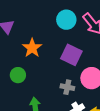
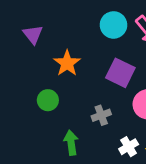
gray cross: (67, 87) -> (101, 115), moved, turned -32

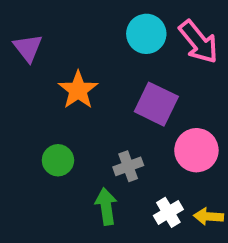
green circle: (48, 100) -> (58, 160), moved
green arrow: (71, 143) -> (106, 206), moved

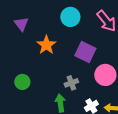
cyan circle: (146, 34) -> (70, 17), moved
green circle: (58, 160) -> (22, 82), moved

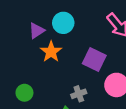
cyan circle: (70, 17) -> (63, 23), moved
purple triangle: (21, 24) -> (37, 31), moved, turned 35

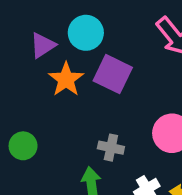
purple square: (94, 59) -> (113, 74), moved
gray cross: (79, 94) -> (111, 148), turned 32

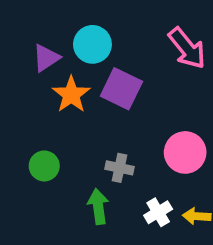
green circle: (23, 146) -> (44, 166), moved

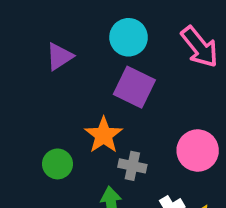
cyan circle: (92, 44) -> (129, 37), moved
orange star: (71, 95) -> (104, 135), moved

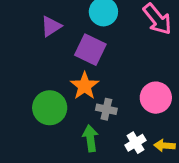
purple square: (134, 87) -> (90, 50), moved
green circle: (58, 164) -> (50, 108), size x1.5

